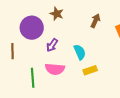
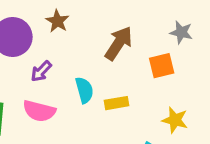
brown arrow: (95, 21) -> (119, 43), size x1.5
yellow rectangle: (90, 70) -> (117, 103), moved

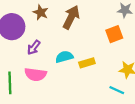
brown arrow: (119, 43) -> (71, 17), moved
cyan semicircle: (84, 90) -> (64, 57), turned -84

